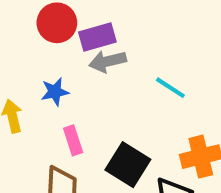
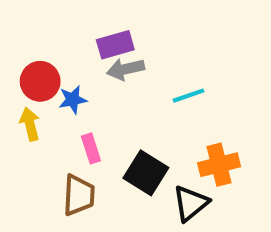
red circle: (57, 23) -> (40, 81), moved
cyan line: (170, 88) -> (189, 96), turned -52

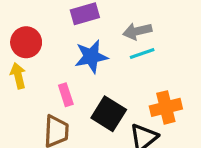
gray arrow: (125, 69) -> (137, 31), moved
blue star: (73, 100) -> (91, 57), moved, size x1.5

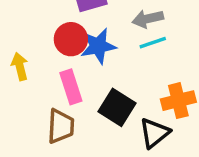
red circle: (26, 42) -> (71, 39), moved
pink rectangle: (66, 95) -> (71, 87), size x1.4

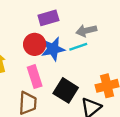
cyan line: (153, 43) -> (78, 47), moved

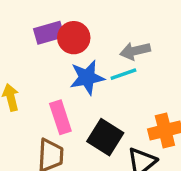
purple rectangle: (48, 18) -> (49, 33), moved
red circle: (35, 44) -> (74, 38), moved

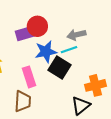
purple rectangle: (49, 33) -> (25, 34), moved
black square: (105, 137) -> (60, 67), moved

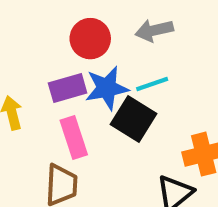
purple rectangle: (25, 34) -> (68, 88), moved
gray arrow: (76, 35) -> (154, 30), moved

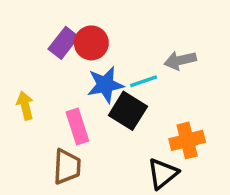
gray arrow: (154, 30) -> (180, 60), moved
purple rectangle: (68, 88) -> (63, 43), moved, turned -36

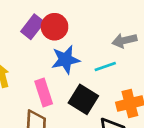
cyan line: (144, 81) -> (105, 66), moved
black square: (128, 111) -> (83, 99), moved

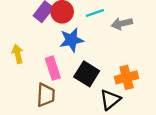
cyan line: (105, 66) -> (95, 13), moved

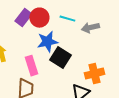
cyan line: (95, 13) -> (67, 19), turned 35
black square: (87, 74) -> (60, 58), moved

